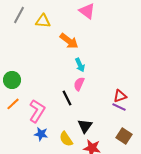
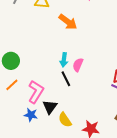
cyan arrow: (80, 65) -> (64, 60), moved, turned 32
black triangle: (85, 126) -> (50, 107), moved
blue star: (41, 134) -> (31, 115), moved

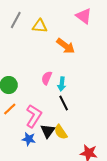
pink semicircle: (78, 65) -> (47, 78), moved
yellow semicircle: (65, 120) -> (61, 132), moved

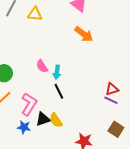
orange arrow: (66, 46) -> (84, 34), moved
pink semicircle: (47, 78) -> (42, 66), turned -56
black triangle: (48, 131) -> (43, 119), turned 35

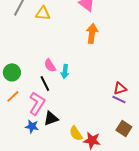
orange arrow: (84, 34) -> (92, 33), turned -120
black line: (59, 91) -> (45, 83), moved
yellow semicircle: (56, 120) -> (76, 133), moved

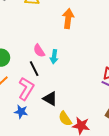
orange arrow: (92, 33) -> (68, 19), moved
black triangle: (51, 118) -> (50, 99), moved, turned 49

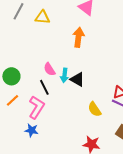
black triangle: (50, 99) -> (77, 79), moved
yellow semicircle: (65, 119) -> (94, 109), moved

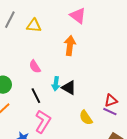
pink semicircle: (49, 69) -> (35, 67), moved
pink L-shape: (36, 107) -> (43, 122), moved

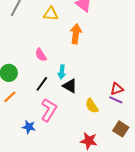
yellow triangle: (34, 26) -> (51, 14), moved
black triangle: (69, 88) -> (70, 86), moved
black line: (36, 96) -> (42, 84), turned 63

